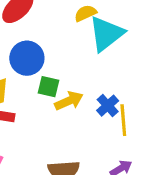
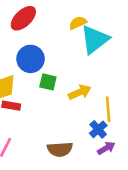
yellow arrow: (69, 101) -> (80, 92), moved
blue cross: (108, 106) -> (98, 129), moved

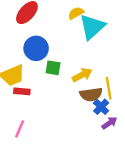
brown semicircle: (60, 149) -> (91, 94), moved

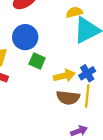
blue cross: (101, 107) -> (87, 73), moved

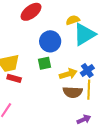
blue circle: (25, 37) -> (50, 41), moved
green square: (37, 61) -> (44, 63), turned -32

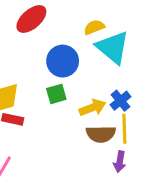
cyan triangle: (84, 34) -> (113, 47), turned -45
purple arrow: (84, 119) -> (120, 162), moved, turned 128

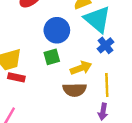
blue cross: (120, 101) -> (105, 45), moved
brown semicircle: (101, 134) -> (75, 90), moved

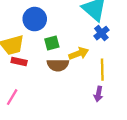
blue circle: (57, 30) -> (35, 19), moved
brown semicircle: (75, 90) -> (58, 65), moved

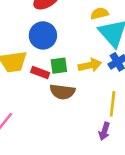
yellow arrow: (79, 53) -> (90, 65), moved
red rectangle: (19, 61) -> (40, 73), moved

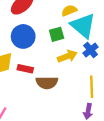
green square: (59, 66) -> (57, 34), moved

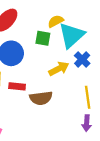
cyan triangle: (83, 26) -> (72, 35), turned 44
green square: (57, 34) -> (43, 38), moved, turned 32

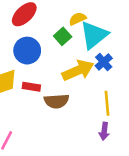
green square: (43, 38) -> (63, 36), turned 35
yellow arrow: (59, 69) -> (78, 70), size x1.4

